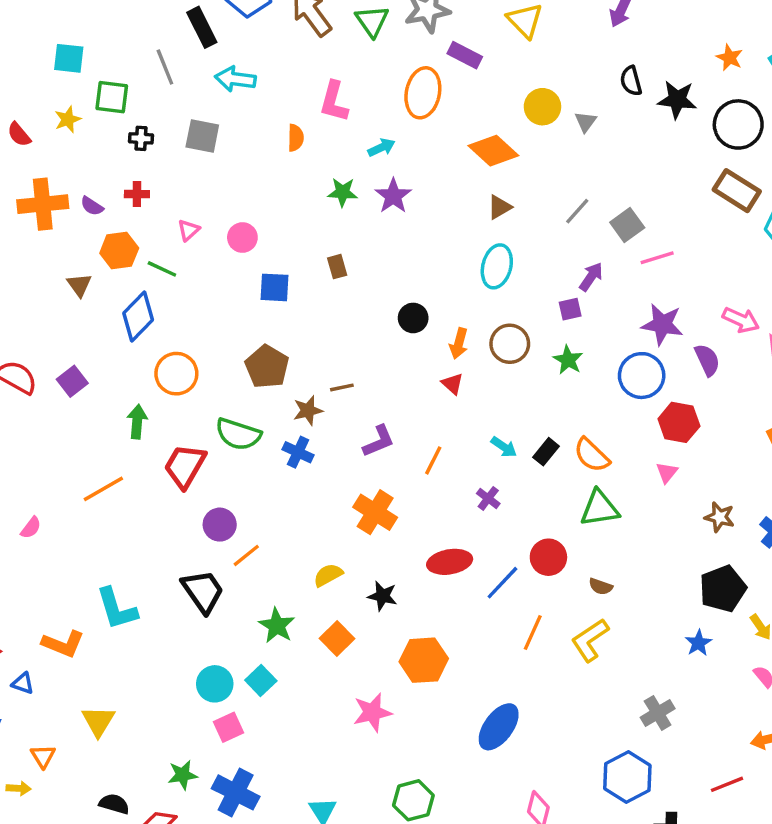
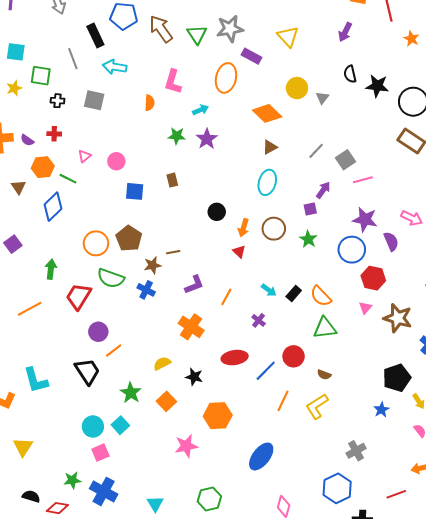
orange star: (730, 58) -> (411, 39), moved
orange circle: (176, 374) -> (96, 243), moved
brown star: (720, 517) -> (398, 318), moved, size x1.6

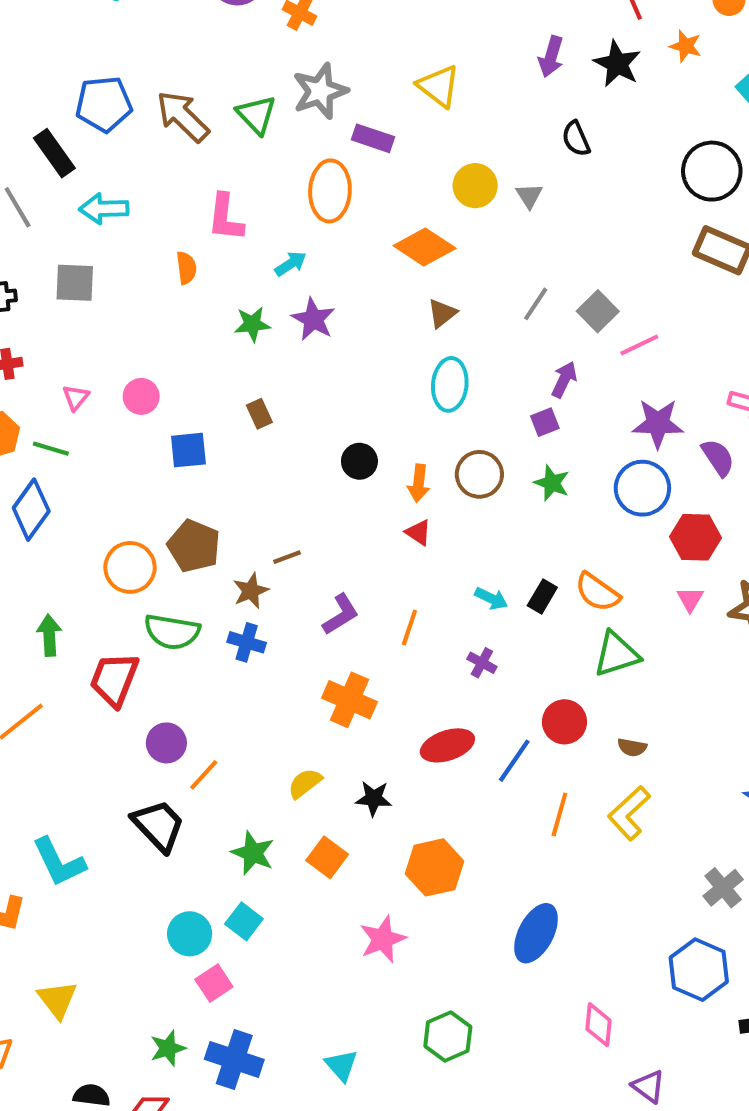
black star: (377, 86) -> (617, 64), moved, turned 30

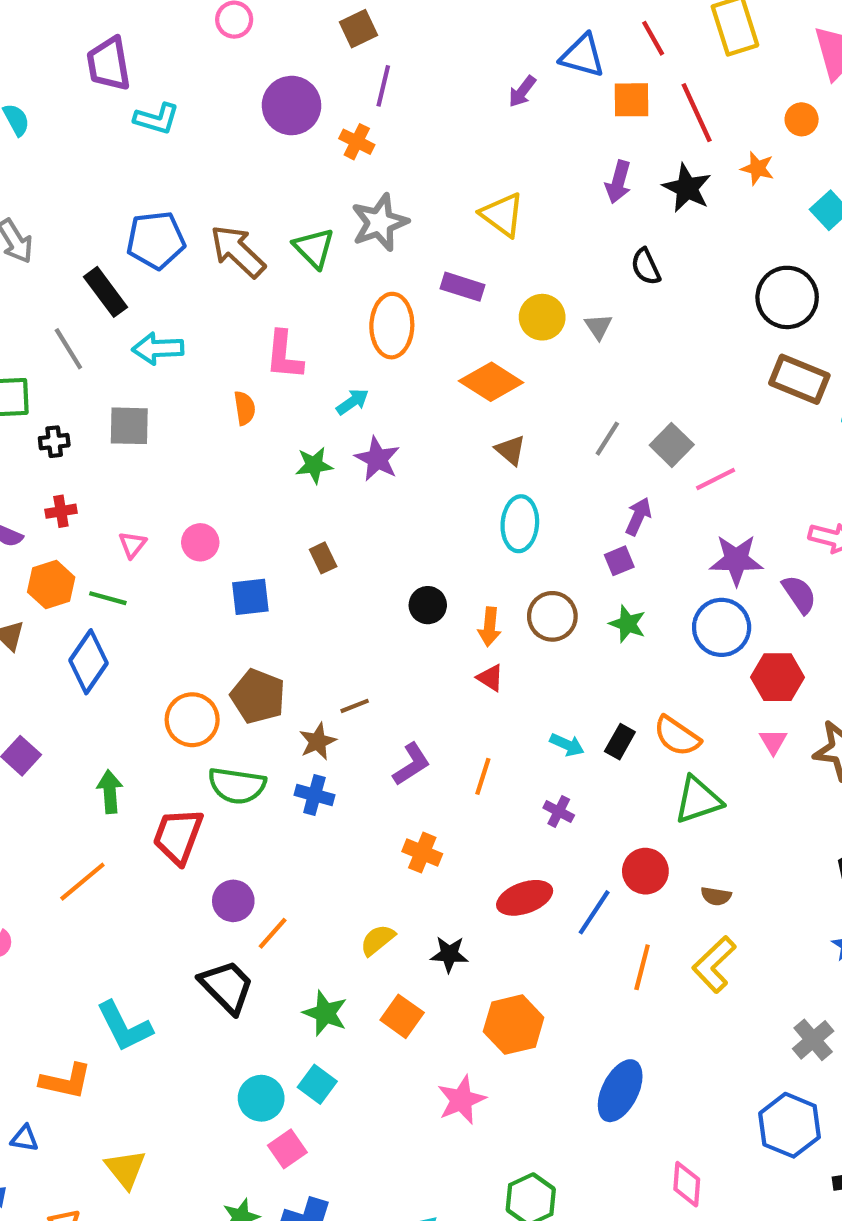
purple rectangle: (373, 138) -> (463, 287), moved
brown triangle: (442, 313) -> (510, 450), turned -40
orange cross: (350, 700) -> (422, 853), size x0.7

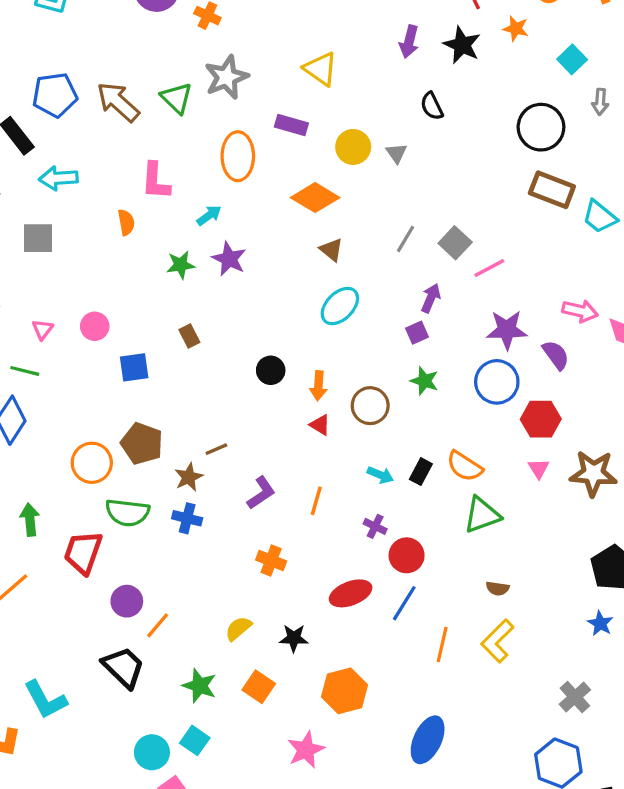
cyan ellipse: (520, 524) -> (340, 306), turned 42
brown circle: (552, 616) -> (370, 406), moved
red circle: (645, 871) -> (407, 555), moved

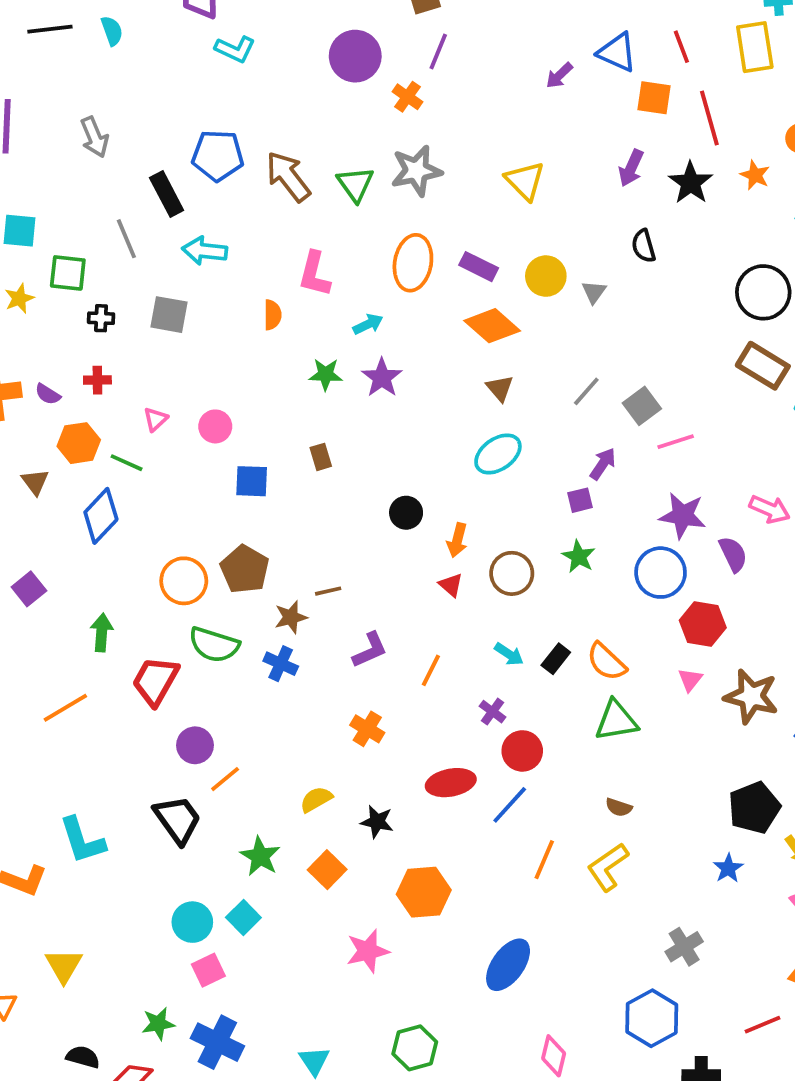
purple rectangle: (291, 125) -> (479, 267), moved

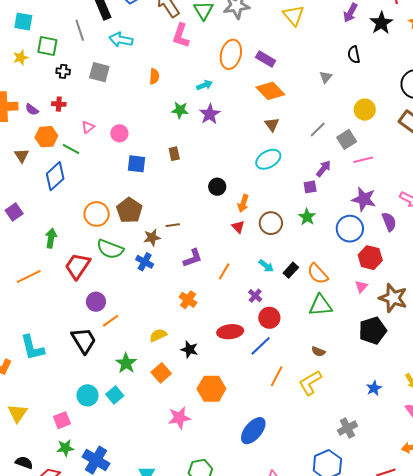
pink L-shape: (314, 274) -> (181, 36), moved
yellow circle: (546, 276) -> (365, 110), moved
black pentagon: (754, 808) -> (373, 331), moved
pink square: (208, 970) -> (62, 420), moved

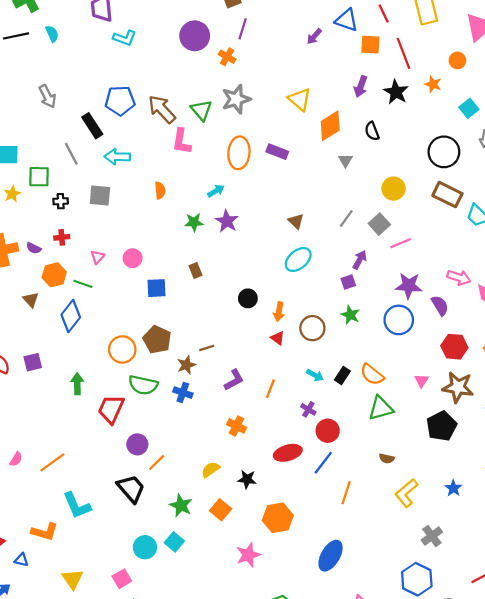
orange diamond: (270, 91) -> (330, 126), moved, turned -68
purple square: (14, 212) -> (33, 362), turned 30
red hexagon: (370, 258) -> (454, 347), moved
orange line: (29, 277) -> (52, 462), moved
yellow L-shape: (310, 383) -> (406, 493), moved

